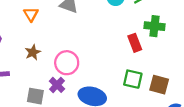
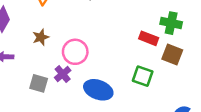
red rectangle: (135, 43) -> (149, 38), turned -54
brown square: (159, 85) -> (172, 54), moved

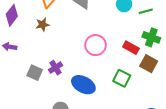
brown star: (41, 37) -> (42, 24), moved
pink circle: (75, 52) -> (96, 45), moved

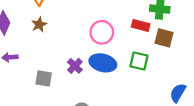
purple cross: (56, 68) -> (75, 66), moved
blue ellipse: (83, 85) -> (103, 63), moved

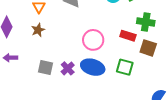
gray square: (44, 78) -> (46, 67), moved

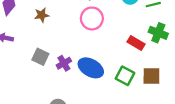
pink circle: (93, 40) -> (92, 18), moved
brown square: (148, 48) -> (151, 76), moved, turned -30

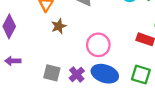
brown star: (42, 15) -> (59, 26), moved
pink circle: (92, 18) -> (98, 45), moved

